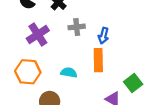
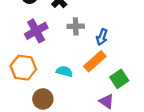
orange rectangle: (98, 60) -> (95, 61), turned 45
green square: (133, 83) -> (119, 79), moved

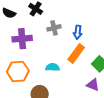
purple cross: (36, 31) -> (22, 39), turned 36

